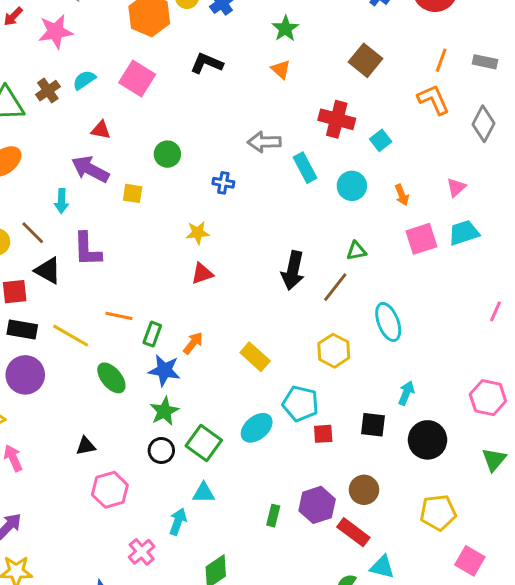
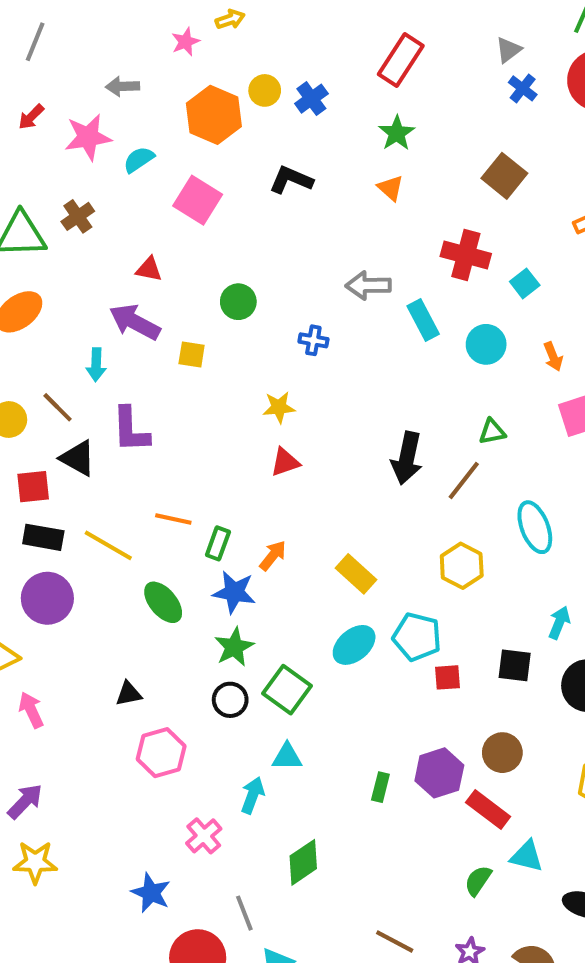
cyan semicircle: (84, 80) -> (139, 160), moved
cyan ellipse: (257, 428) -> (354, 645), moved

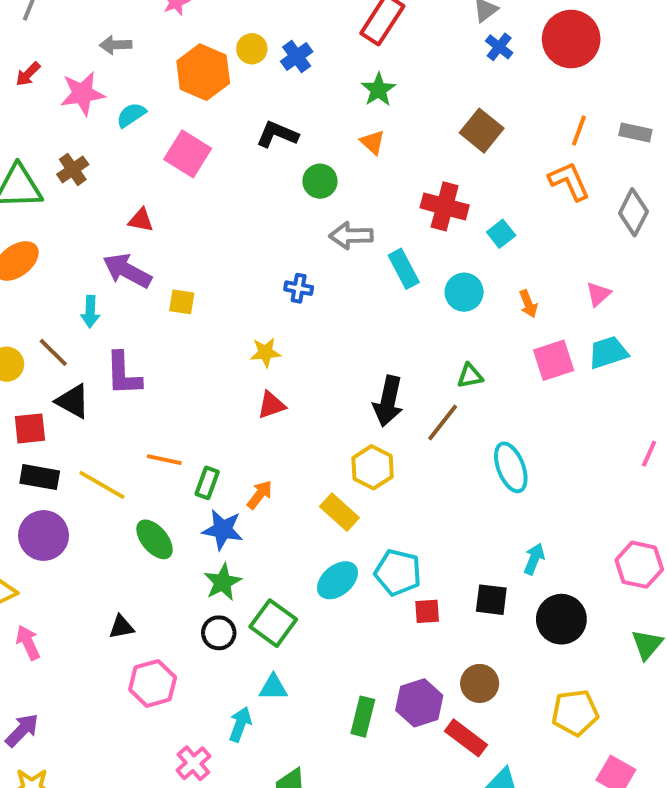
green circle: (238, 302) -> (320, 181), moved
yellow hexagon: (462, 566) -> (373, 467), moved
green rectangle: (380, 787) -> (363, 717), size x1.4

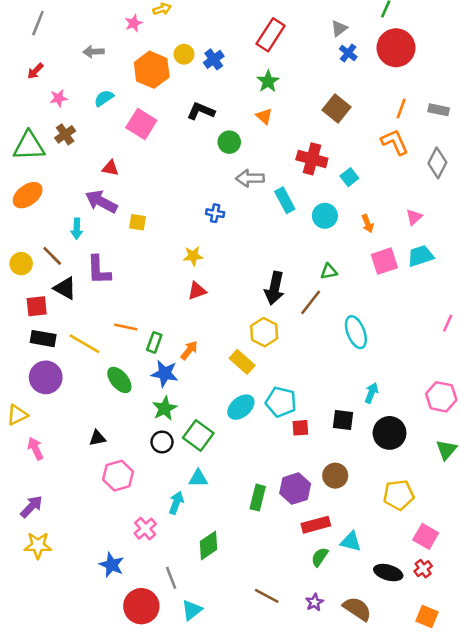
pink star: (82, 94) -> (59, 98), moved, size x0.6
red rectangle: (466, 738) -> (316, 525), moved, turned -52

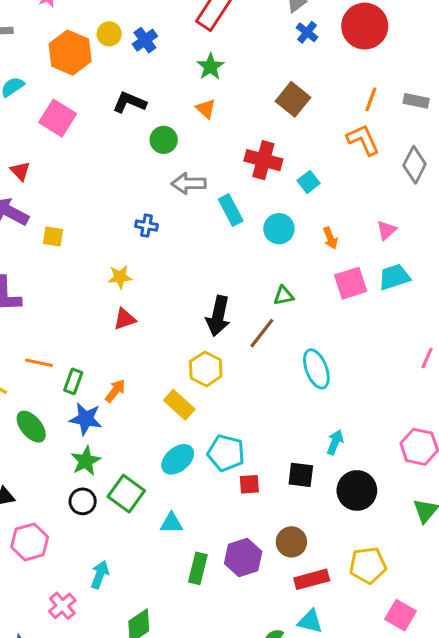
red triangle: (110, 168) -> (20, 171), turned 36
cyan triangle: (198, 478) -> (171, 523), moved
red rectangle: (316, 525) -> (312, 579), moved

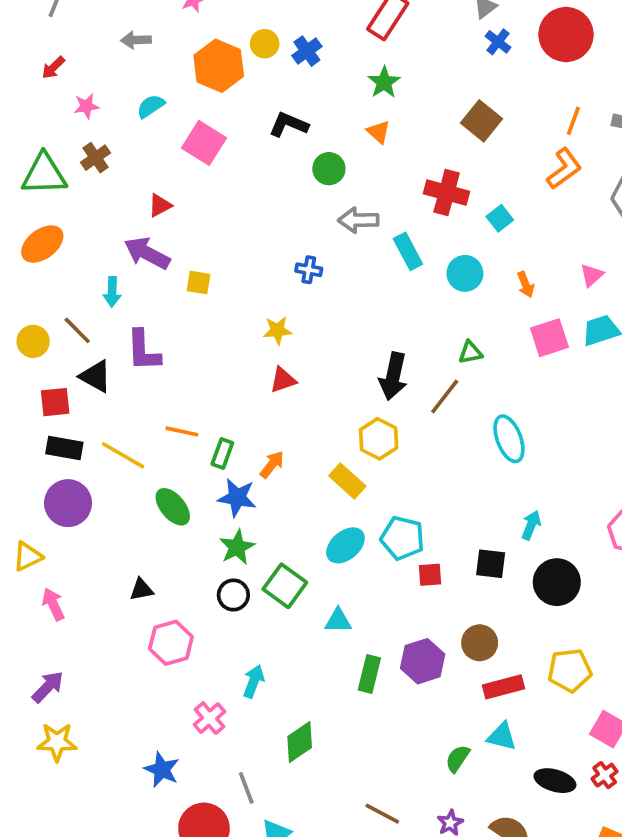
orange L-shape: (363, 140) -> (564, 169), turned 78
red triangle: (20, 171) -> (160, 205), turned 45

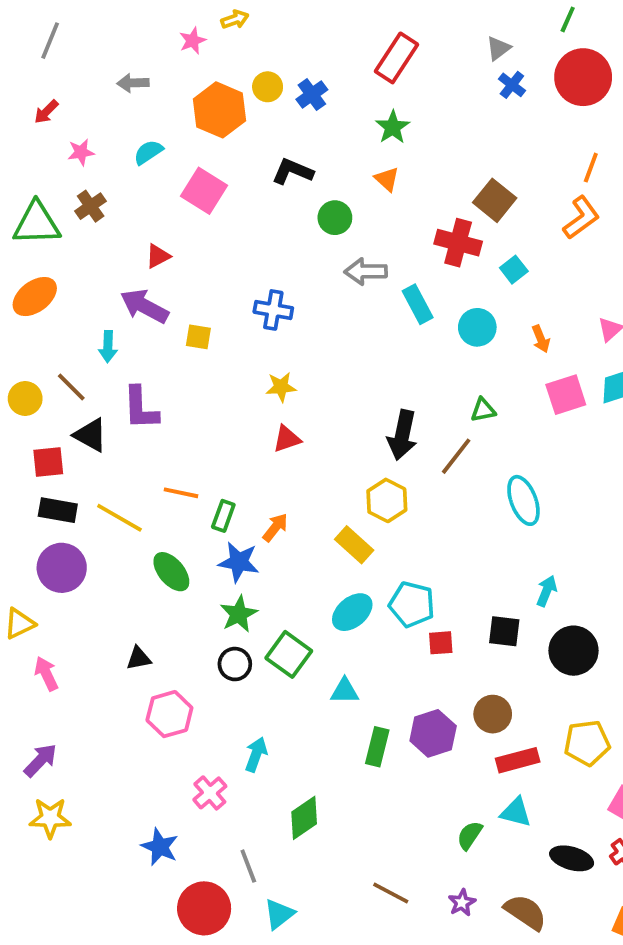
brown square: (481, 121) -> (495, 200), moved
blue cross: (309, 270) -> (273, 310), moved, size x1.4

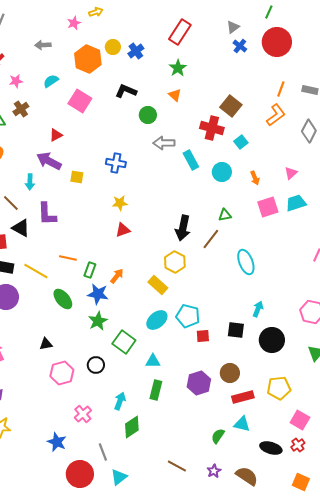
black circle: (235, 664) -> (96, 365), moved
green rectangle: (377, 747) -> (156, 390), moved
cyan arrow: (256, 754) -> (120, 401), moved

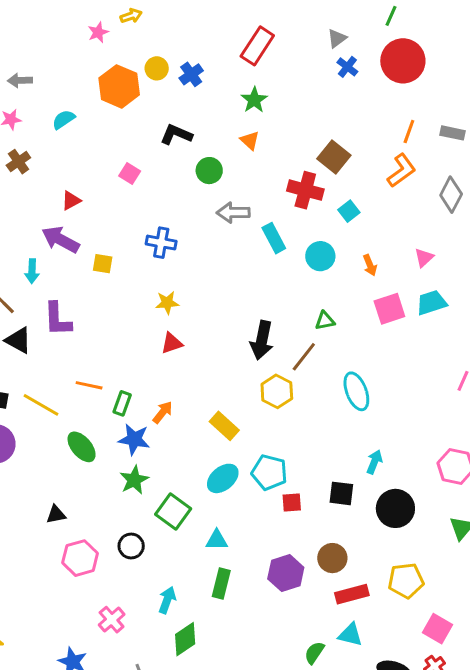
gray arrow: (43, 45) -> (20, 80), moved
pink square: (80, 101) -> (130, 174), moved, size x0.6
yellow hexagon: (175, 262) -> (277, 391), moved

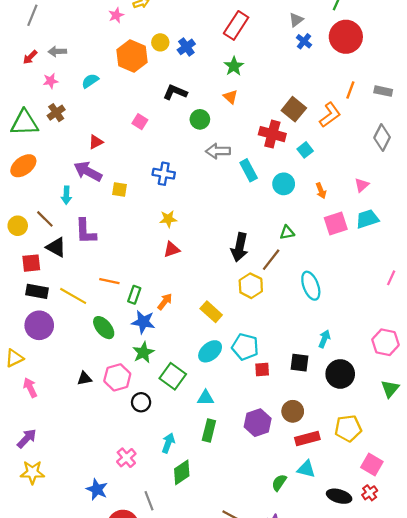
orange L-shape: (401, 171) -> (330, 115), moved
pink hexagon: (80, 558) -> (117, 377), moved

